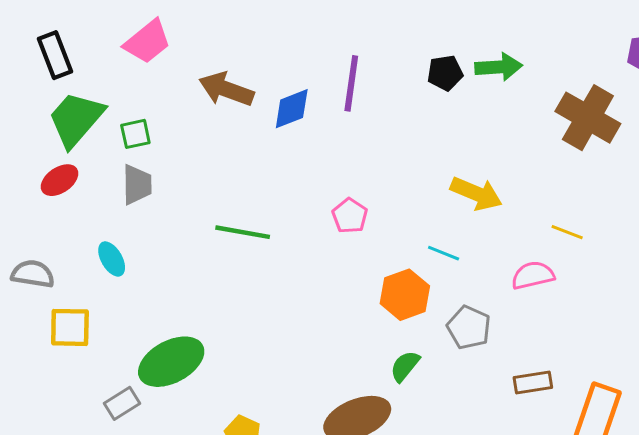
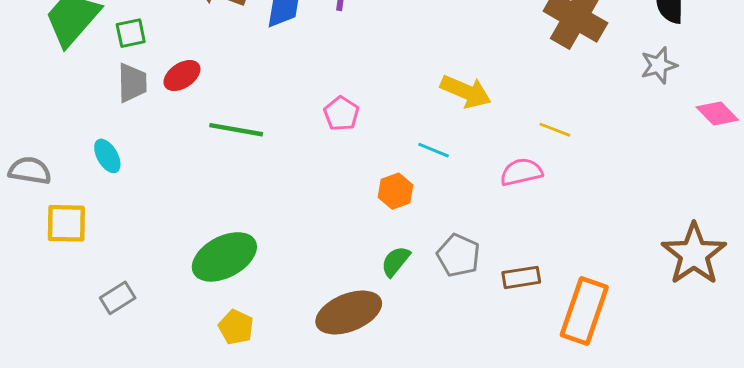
red ellipse: (60, 180) -> (182, 76), moved
orange hexagon: (405, 295) -> (396, 191), size x0.7
gray pentagon: (469, 327) -> (458, 255), moved
green ellipse: (171, 362) -> (224, 257), moved

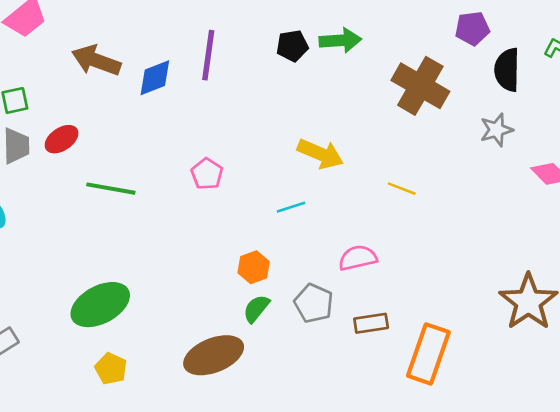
cyan line: (434, 150) -> (291, 207), turned -40
pink semicircle: (521, 172) -> (358, 258), moved
orange hexagon: (396, 191) -> (254, 267), moved

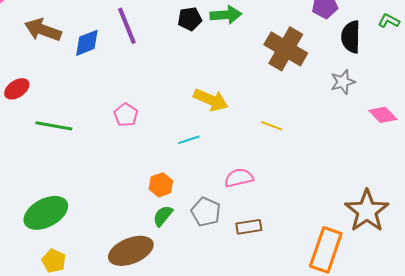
purple line: (208, 55) -> (127, 26), turned -30
orange rectangle: (428, 354) -> (326, 250), moved

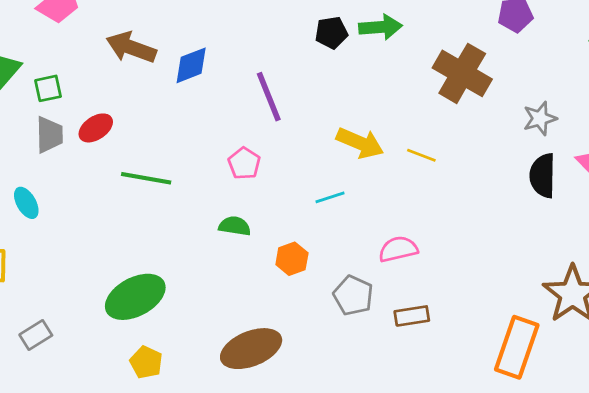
purple line: (127, 26) -> (269, 97), moved
black semicircle: (351, 37) -> (543, 176), moved
yellow line: (272, 126) -> (421, 155), moved
green semicircle: (163, 216) -> (235, 226), moved, turned 60

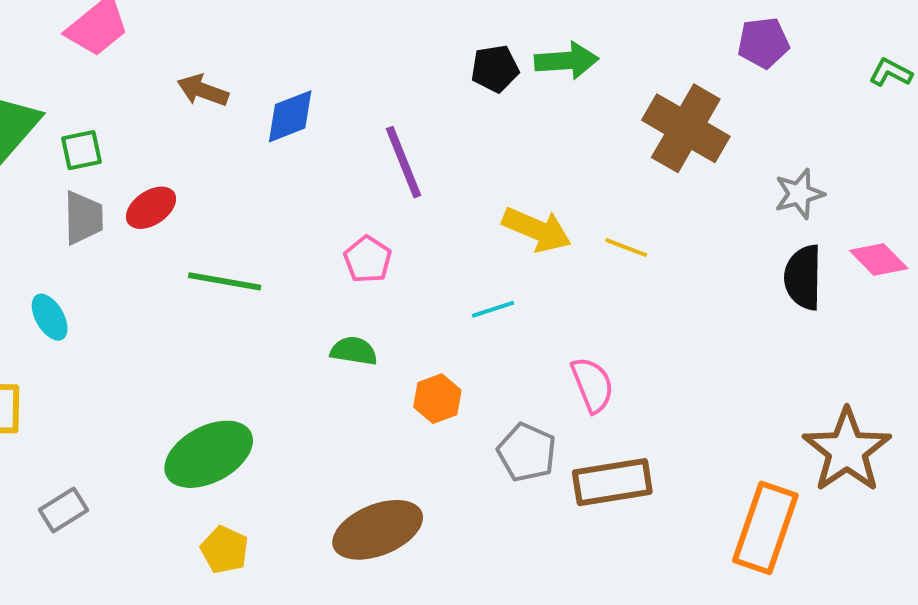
brown arrow: (131, 48) -> (203, 90), size x0.7
pink semicircle: (398, 249) -> (592, 385), turned 81
brown rectangle: (412, 316) -> (612, 482), size x1.5

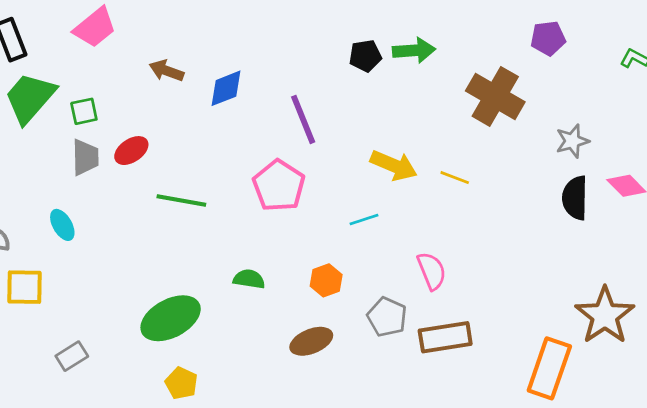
pink pentagon: (368, 259) -> (279, 186), size x1.6
green semicircle: (354, 351) -> (249, 279), moved
brown ellipse: (378, 530) -> (311, 341), moved, size x0.7

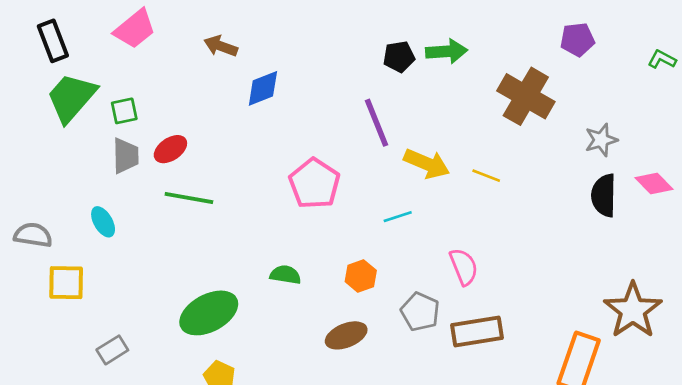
brown arrow: (166, 71) -> (221, 46), moved
purple line: (303, 119) -> (377, 123), moved
green line: (181, 201) -> (189, 198), moved

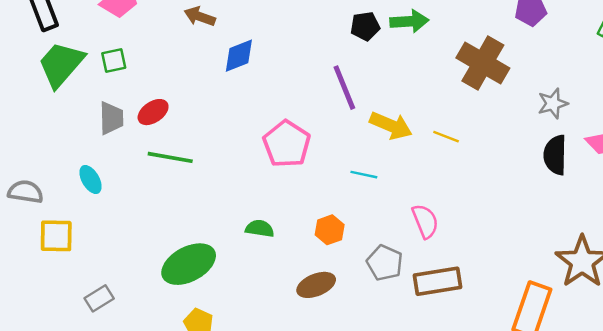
green square: (124, 111) -> (114, 61), moved
cyan line: (398, 217) -> (364, 175), turned 30

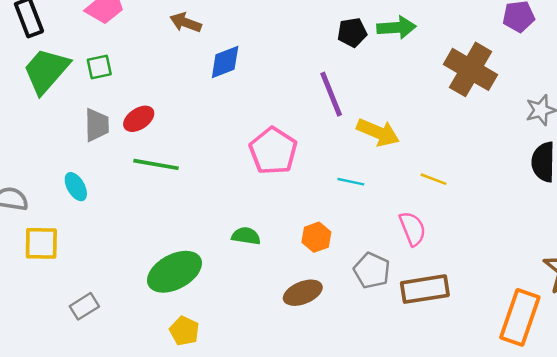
yellow line: (446, 137) -> (434, 179), moved

